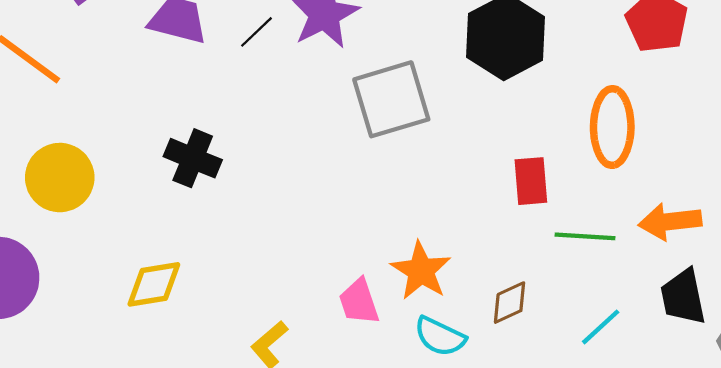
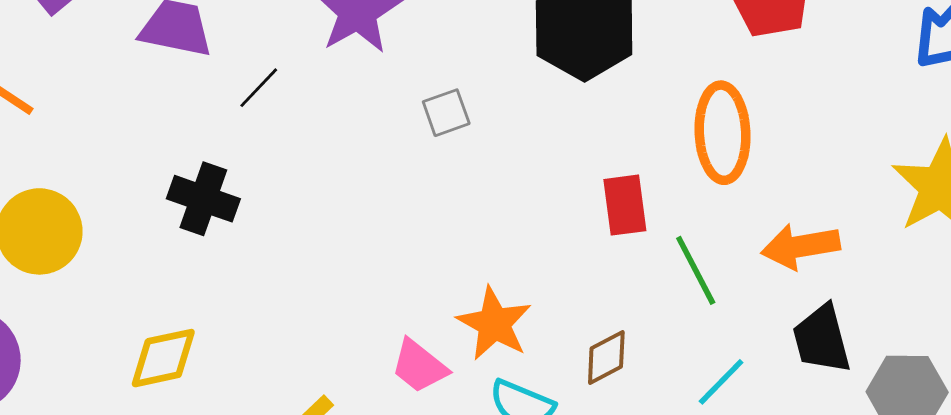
black line: (257, 32) -> (259, 88), moved
gray square: (391, 99) -> (446, 113), size x0.5
green line: (585, 236) -> (696, 270), turned 62
pink trapezoid: (359, 302) -> (419, 366), turned -30

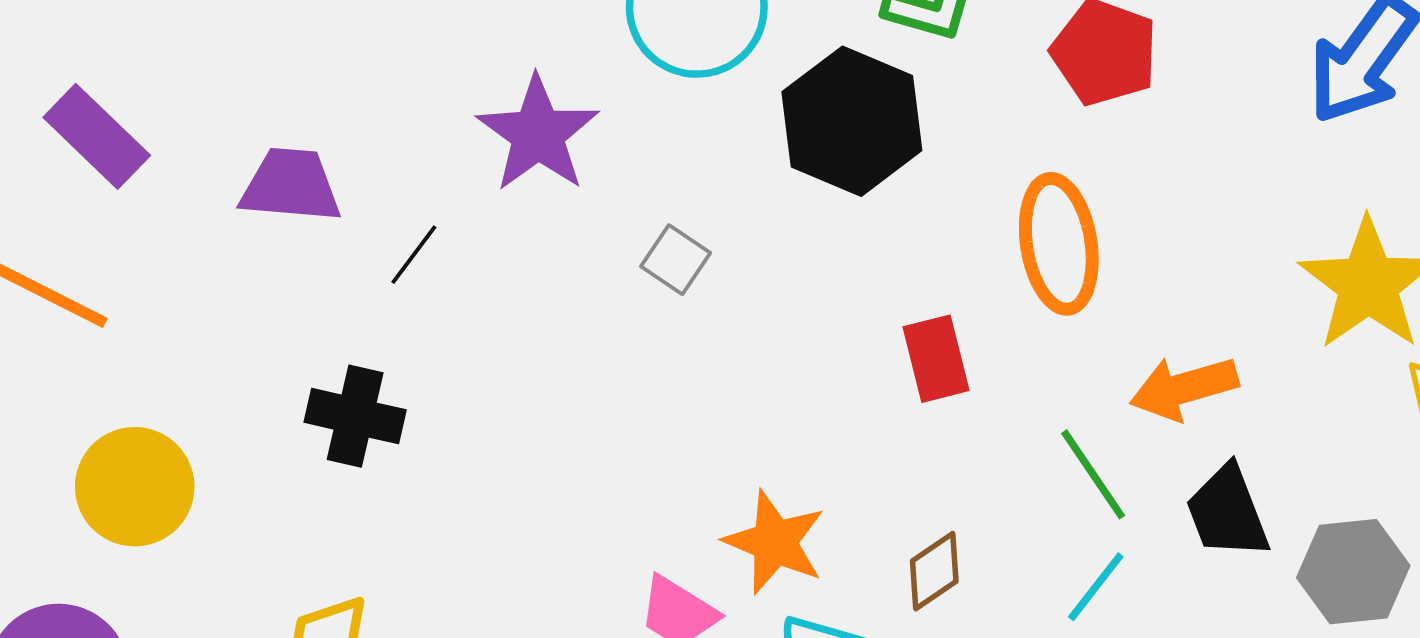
gray square: (446, 113) -> (676, 260), turned -30
green line: (696, 270) -> (1093, 474), moved

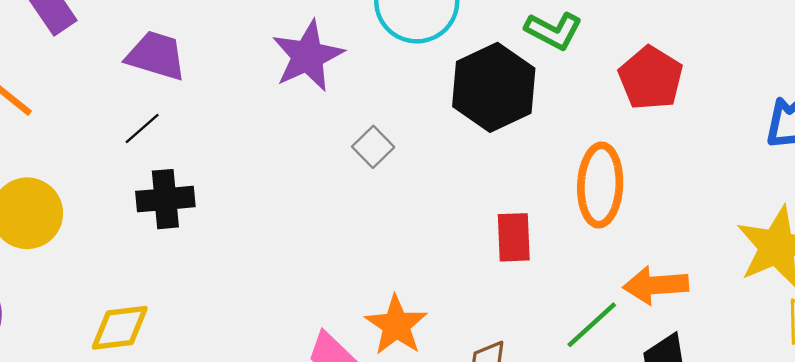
black line: (414, 255) -> (142, 129), moved
black cross: (355, 416) -> (165, 199), turned -30
green line: (1093, 474) -> (592, 325), turned 70

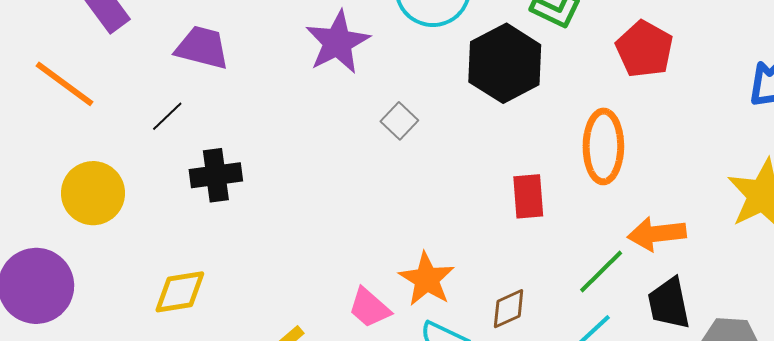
black line: (142, 129) -> (167, 116), moved

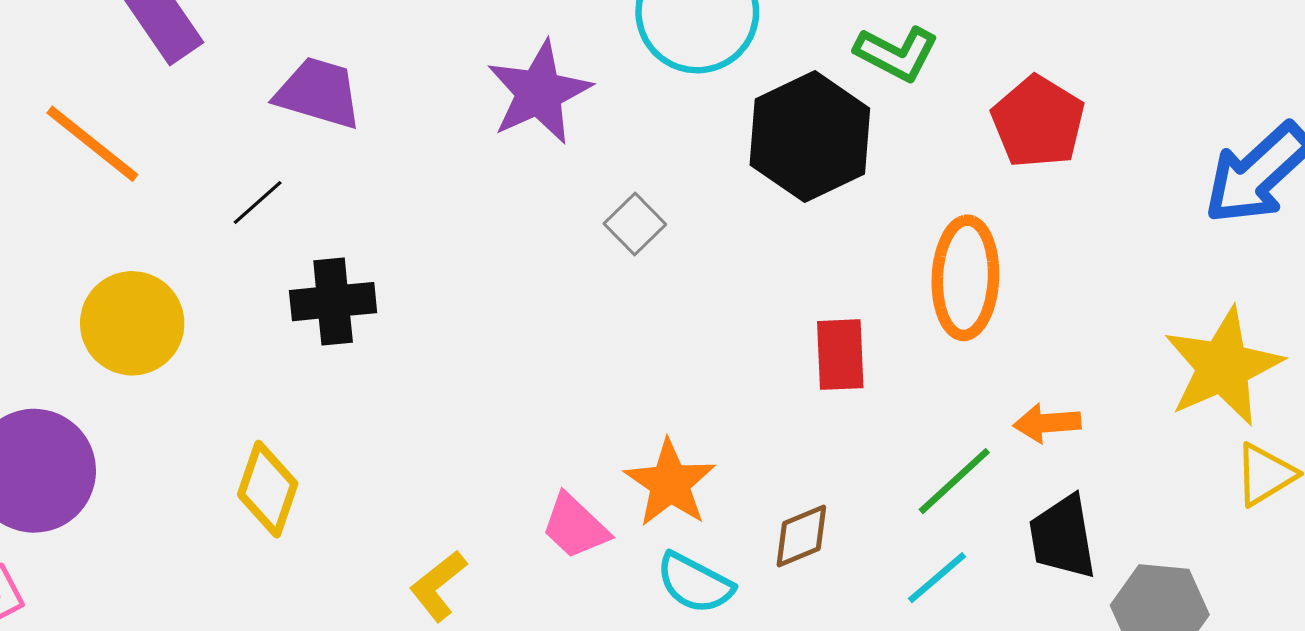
orange arrow: (657, 234) -> (1047, 423), size x0.7
yellow diamond: (180, 292) -> (268, 489), turned -64

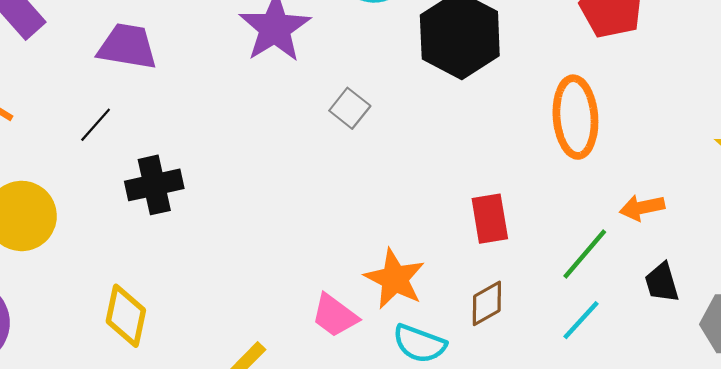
red rectangle: (840, 355) -> (490, 219), moved
black trapezoid: (1063, 537) -> (662, 283), size x0.7

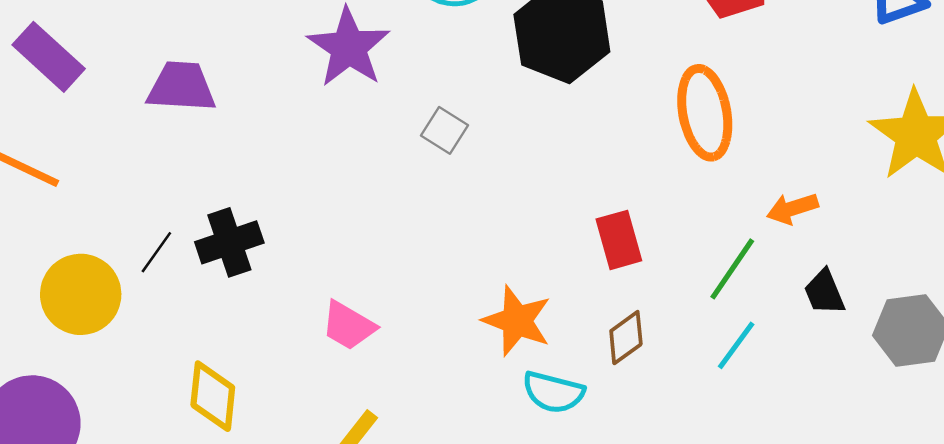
black line: (96, 125) -> (156, 252), moved
pink trapezoid: (335, 316) -> (348, 326), moved

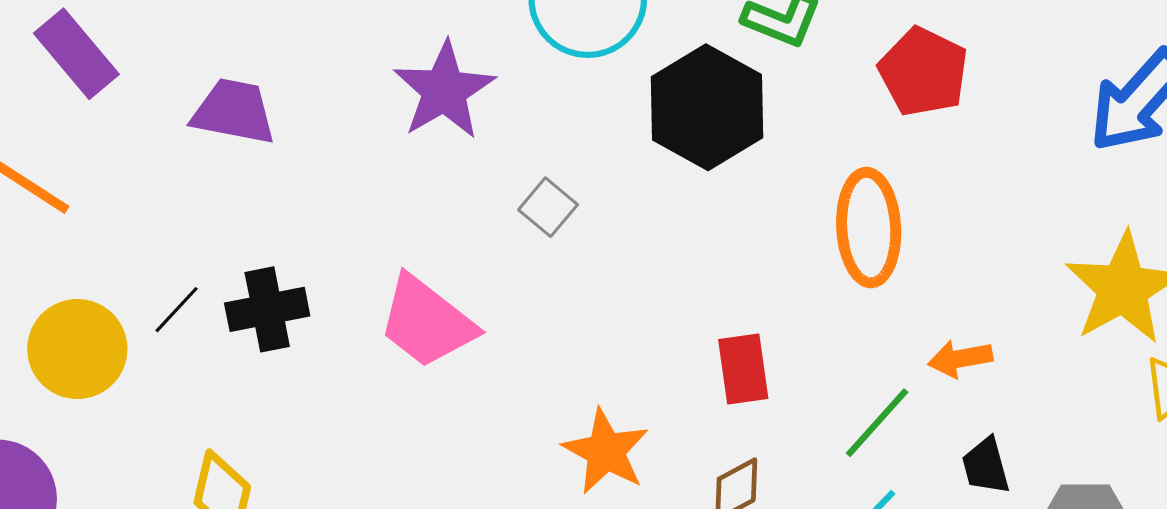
pink trapezoid: (348, 326) -> (427, 322), moved, size x1.5

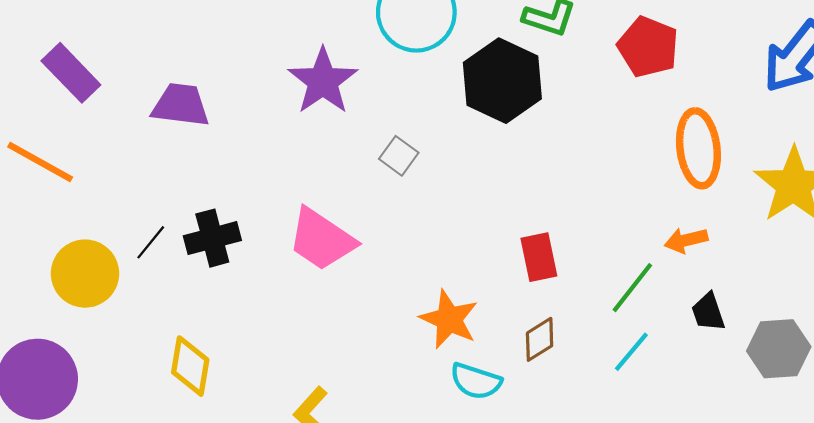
orange ellipse: (869, 228) -> (698, 148), moved

